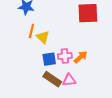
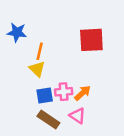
orange line: (31, 31) -> (40, 51), moved
pink triangle: (69, 80) -> (78, 116), moved, turned 40

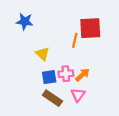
orange line: (40, 51) -> (75, 40), moved
pink triangle: (78, 116) -> (78, 95), turned 32

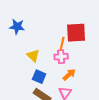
pink cross: (66, 74) -> (61, 57), moved
blue square: (49, 77) -> (39, 77), turned 32

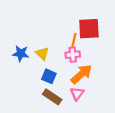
blue star: (17, 27) -> (21, 54), moved
orange arrow: (69, 75) -> (81, 74), size x1.5

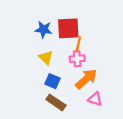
red square: (89, 29) -> (68, 28), moved
blue star: (21, 54) -> (44, 30), moved
pink triangle: (77, 94) -> (95, 99), moved, turned -48

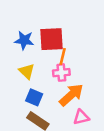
pink triangle: (95, 99) -> (81, 117), turned -32

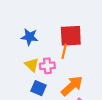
red square: (51, 39) -> (71, 36), moved
pink cross: (61, 73) -> (47, 66), moved

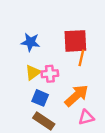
orange line: (64, 51) -> (81, 58), moved
yellow triangle: (32, 65) -> (33, 72), turned 40

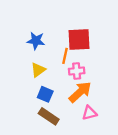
orange line: (81, 58) -> (65, 56), moved
pink cross: (50, 74) -> (77, 71), moved

